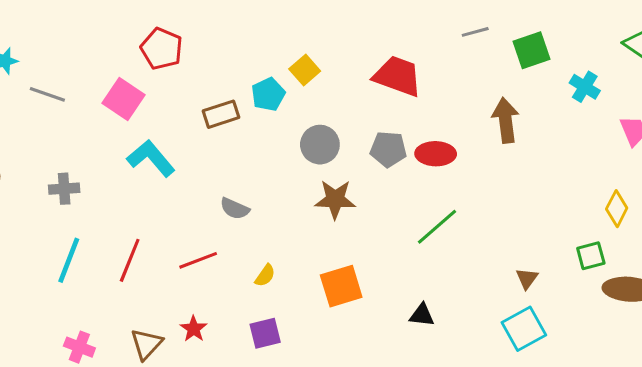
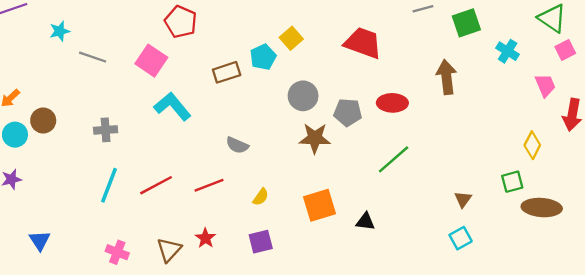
gray pentagon: (388, 149) -> (348, 112), moved
red line: (130, 260) -> (156, 185), turned 40
black triangle: (422, 315) -> (365, 222), moved
cyan square: (524, 329) -> (461, 238), size x0.7

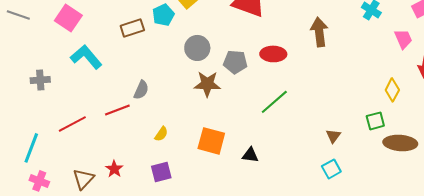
gray cross: (106, 130) -> (40, 80), moved
gray semicircle: (237, 145) -> (141, 90), turned -90
cyan line: (109, 185) -> (31, 148), moved
red line: (209, 185) -> (117, 110), moved
orange square: (319, 205) -> (211, 141), turned 32

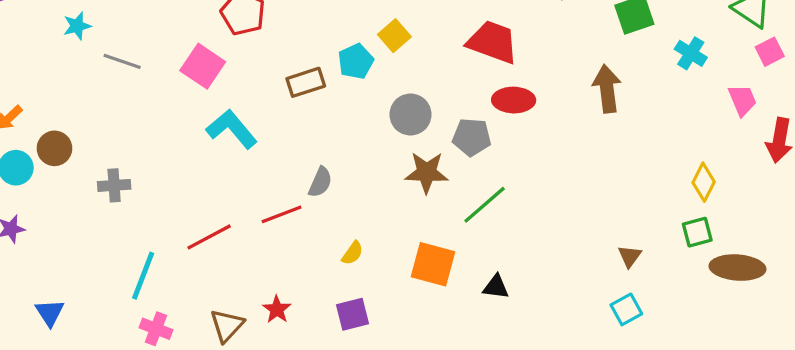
red ellipse: (273, 54) -> (514, 100), moved
gray cross: (40, 80) -> (114, 185), moved
yellow diamond: (392, 90) -> (704, 182), moved
green line: (274, 102) -> (485, 205), moved

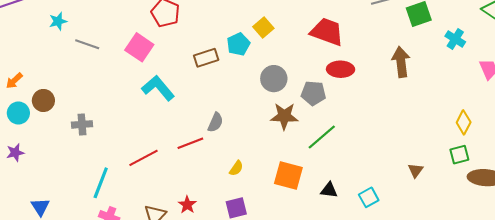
cyan square: (626, 309) -> (369, 197), moved

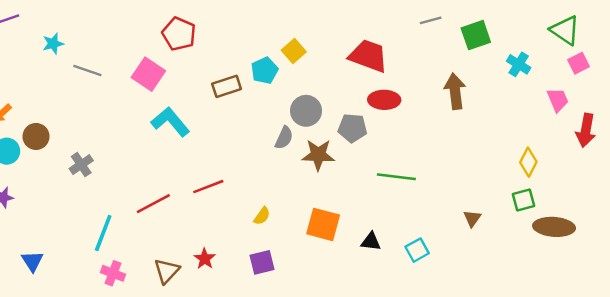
gray semicircle: (215, 122) -> (284, 138), moved
gray cross: (82, 124) -> (81, 165), turned -30
green line: (322, 137) -> (396, 177), moved, turned 48

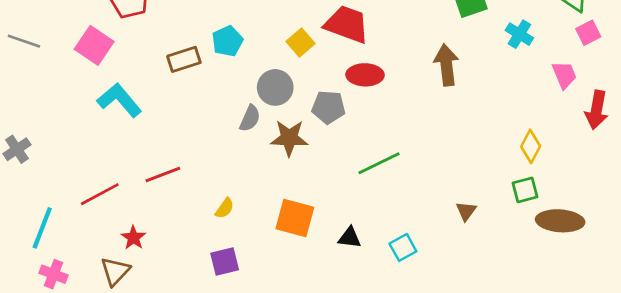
yellow square: (294, 51) -> (300, 43), moved
green line: (396, 177) -> (379, 163), turned -33
red star: (205, 259) -> (133, 238), moved

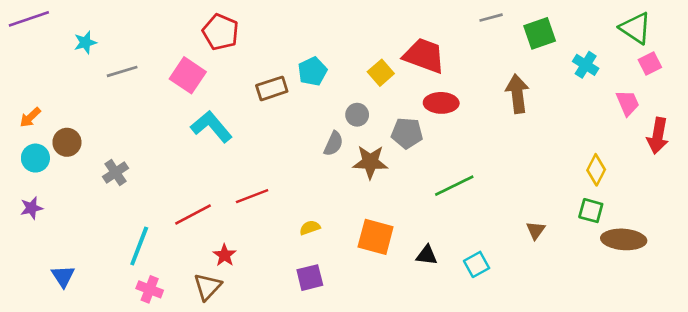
gray line: (24, 41) -> (122, 71), turned -36
gray circle: (275, 87) -> (357, 115), size x0.7
green square: (525, 190) -> (591, 211), turned 30
yellow semicircle: (225, 208) -> (310, 228), turned -144

